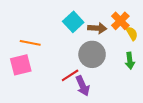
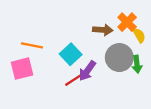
cyan square: (73, 22) -> (71, 54), moved
gray circle: (92, 54) -> (119, 58), moved
purple arrow: (83, 86) -> (87, 71), moved, turned 60

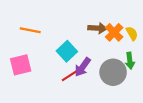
orange cross: (127, 22) -> (114, 32), moved
orange line: (32, 45) -> (30, 30), moved
gray circle: (119, 58) -> (113, 72), moved

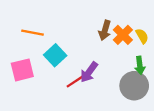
brown arrow: (97, 28) -> (105, 30), turned 102
cyan square: (67, 51) -> (55, 55), moved
gray circle: (113, 72) -> (134, 86), moved

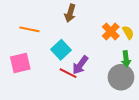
brown arrow: (105, 30) -> (70, 13), moved
cyan square: (55, 55) -> (61, 50), moved
red line: (75, 81) -> (68, 73), turned 60

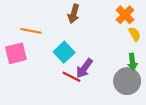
orange cross: (111, 31) -> (125, 15), moved
pink square: (20, 63) -> (16, 53), moved

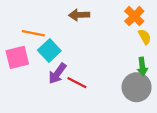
brown arrow: (74, 14) -> (79, 15), turned 72
cyan square: (64, 52) -> (49, 50), moved
purple arrow: (84, 68) -> (57, 73), moved

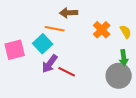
orange cross: (134, 16) -> (102, 30), moved
orange line: (33, 33) -> (55, 29), moved

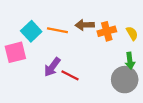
brown arrow: (69, 13) -> (85, 25), moved
orange cross: (102, 30) -> (107, 31), turned 30
cyan square: (43, 44) -> (31, 31), moved

